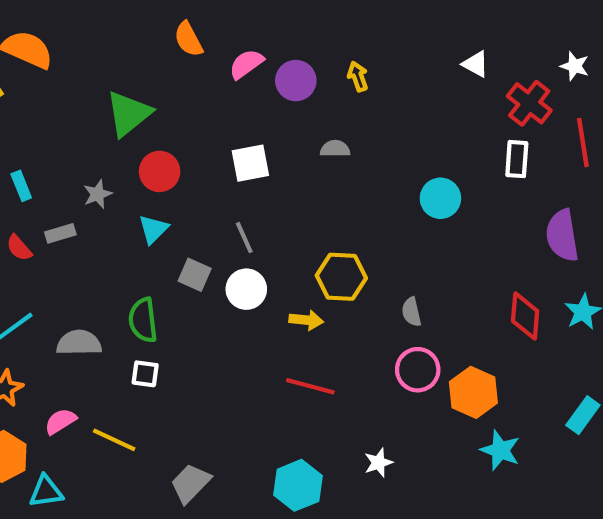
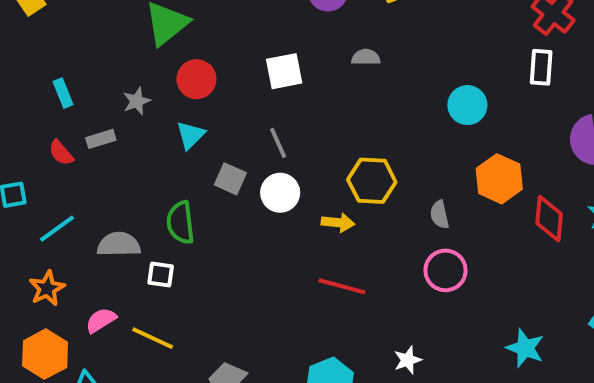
white square: (145, 374) -> (161, 274), moved
orange hexagon: (473, 392) -> (499, 179), moved

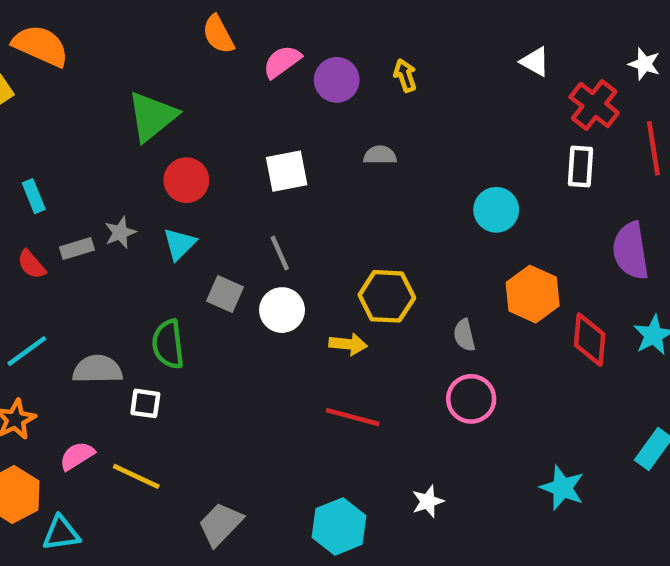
gray star: (137, 101) -> (120, 233), moved

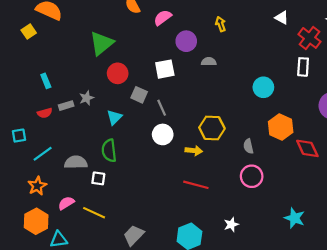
purple circle: (337, 80) -> (186, 41), moved
cyan triangle: (179, 244) -> (114, 117), moved
red semicircle: (31, 264) -> (45, 113), turned -64
gray square: (225, 294) -> (139, 95), moved
red diamond: (590, 340) -> (307, 148), turned -30

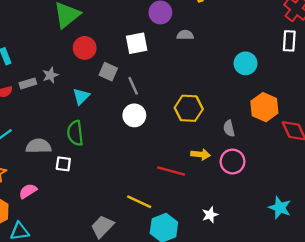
yellow arrow: (194, 151) -> (201, 154), moved
yellow line: (94, 213) -> (139, 202), moved

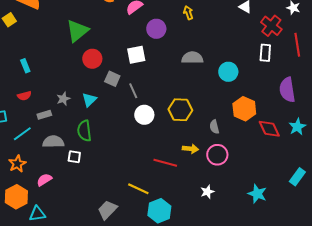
gray semicircle: (185, 35) -> (192, 58), moved, size x1.5
gray star: (50, 75) -> (63, 99), moved
gray rectangle: (28, 83) -> (44, 115), moved
white circle: (134, 115) -> (144, 115), moved
white star: (210, 215) -> (207, 192), moved

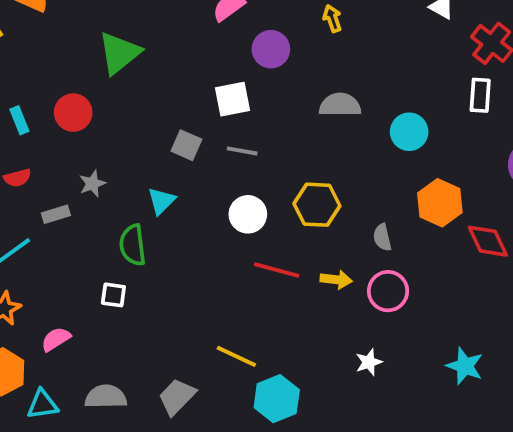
red circle: (92, 59) -> (73, 113), moved
gray line: (133, 91) -> (242, 151), moved, turned -56
cyan triangle: (89, 100) -> (161, 201), moved
gray semicircle: (53, 142) -> (106, 397), moved
red line: (165, 163) -> (277, 270), moved

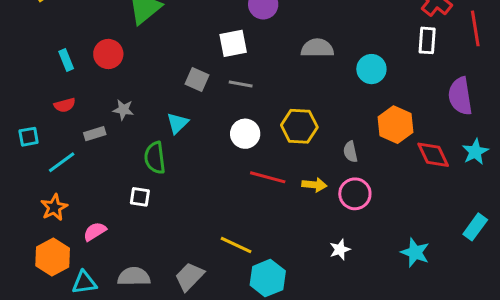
gray star: (92, 184) -> (123, 110), turned 30

